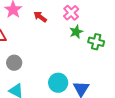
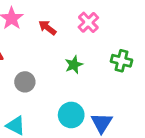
green star: (76, 32) -> (74, 65), moved
gray circle: (14, 63) -> (25, 82), moved

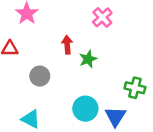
red arrow: (47, 28) -> (67, 45), moved, turned 48
green cross: (121, 61) -> (135, 88), moved

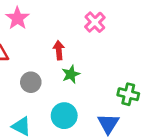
green star: (88, 59) -> (71, 74), moved
cyan circle: (85, 109) -> (64, 116), moved

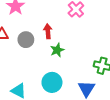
gray circle: (31, 82) -> (26, 40), moved

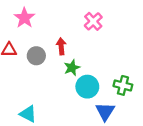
cyan circle: (52, 82) -> (87, 87), moved

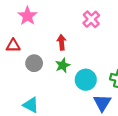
gray circle: (36, 56) -> (34, 63), moved
green star: (72, 68) -> (63, 65), moved

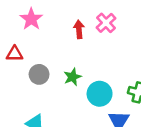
red arrow: (62, 42) -> (79, 29), moved

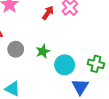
red arrow: (79, 29) -> (48, 13), turned 40

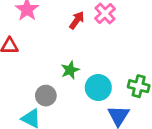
gray circle: (16, 49) -> (46, 96), moved

